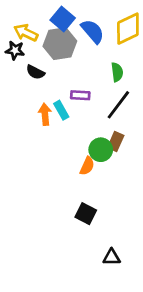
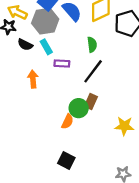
cyan rectangle: (61, 110) -> (46, 47), moved

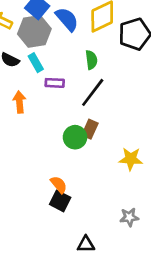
orange semicircle: (67, 122) -> (59, 185), moved, turned -64

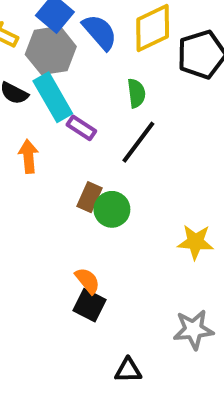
cyan rectangle: (36, 63) -> (53, 97), size x1.6
purple rectangle: (55, 83) -> (81, 128), turned 30
brown rectangle: (90, 129) -> (90, 197), moved
gray star: (129, 217) -> (193, 330), size x1.4

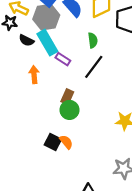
green circle: (112, 209) -> (69, 110), moved
black square: (90, 305) -> (53, 142), moved

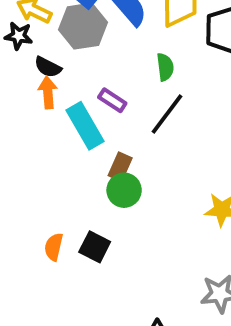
cyan rectangle: (47, 43) -> (85, 126), moved
orange arrow: (34, 75) -> (48, 92), moved
orange semicircle: (66, 142) -> (54, 247), moved, turned -128

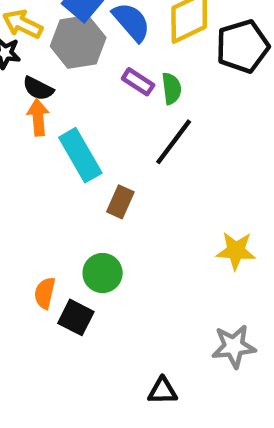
purple rectangle: (112, 100) -> (138, 82), moved
green circle: (124, 190) -> (103, 273), moved
black square: (95, 247) -> (76, 317), moved

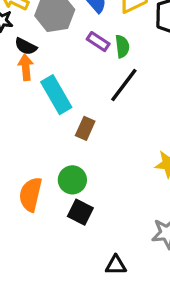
orange semicircle: (45, 293) -> (31, 194), size x1.5
black square: (76, 317) -> (80, 212), moved

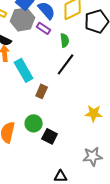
purple rectangle: (98, 42) -> (44, 28), moved
black square: (80, 212) -> (50, 136), moved

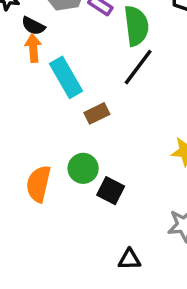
green semicircle: (65, 40) -> (136, 26), size x1.6
brown rectangle: (42, 91) -> (97, 113), turned 40

